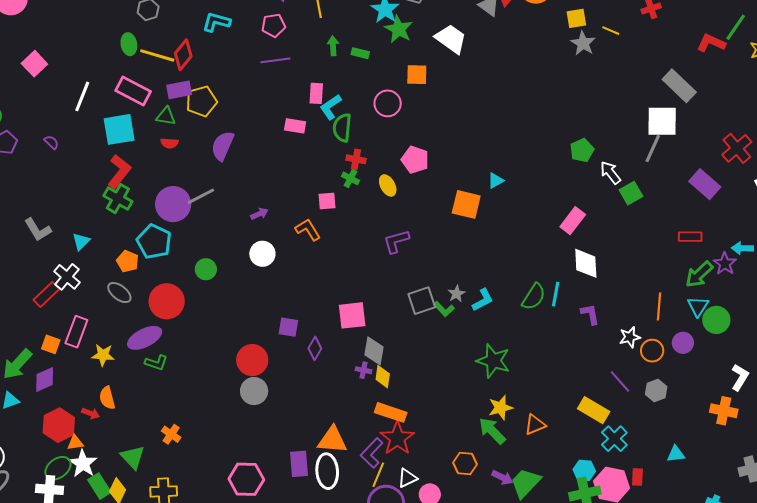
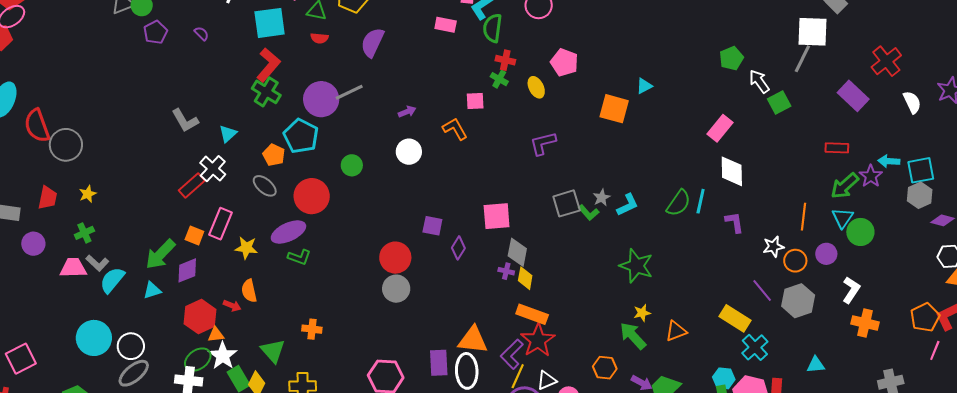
white L-shape: (740, 377) -> (851, 290), moved
gray hexagon: (656, 390) -> (798, 301), size x1.5
yellow star: (501, 408) -> (642, 313), size x0.7
orange cross: (171, 434) -> (312, 329), turned -30

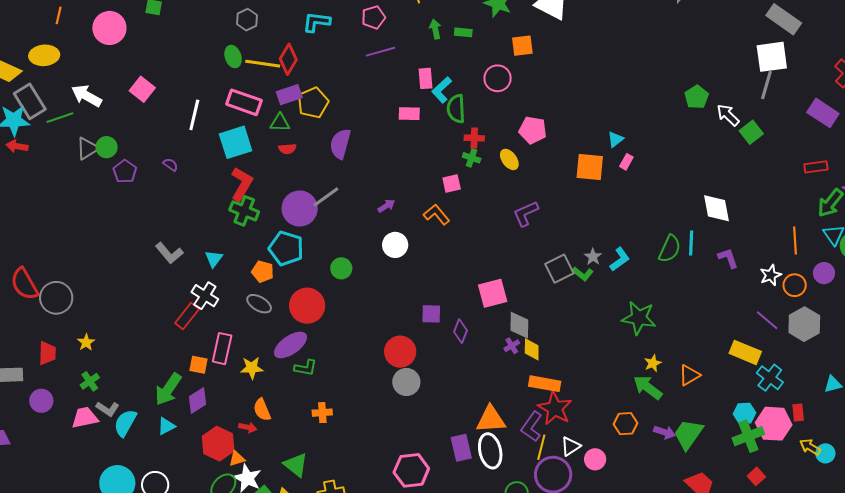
pink rectangle: (720, 128) -> (626, 162), moved, size x0.6
purple cross: (506, 271) -> (512, 346), turned -35
orange cross: (312, 329) -> (322, 413), moved

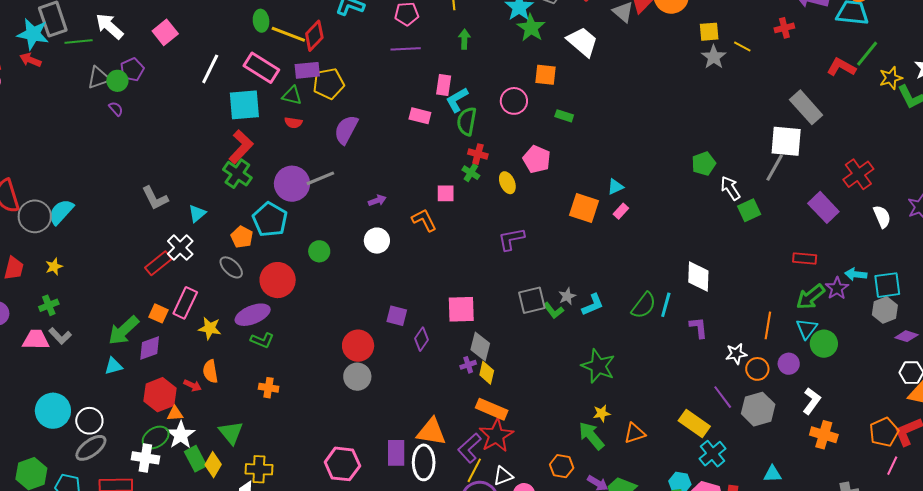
green rectangle: (463, 32) -> (564, 116), moved
purple semicircle: (170, 165) -> (116, 109), moved
purple pentagon: (125, 171) -> (132, 70), moved
cyan semicircle: (125, 423) -> (61, 212), moved

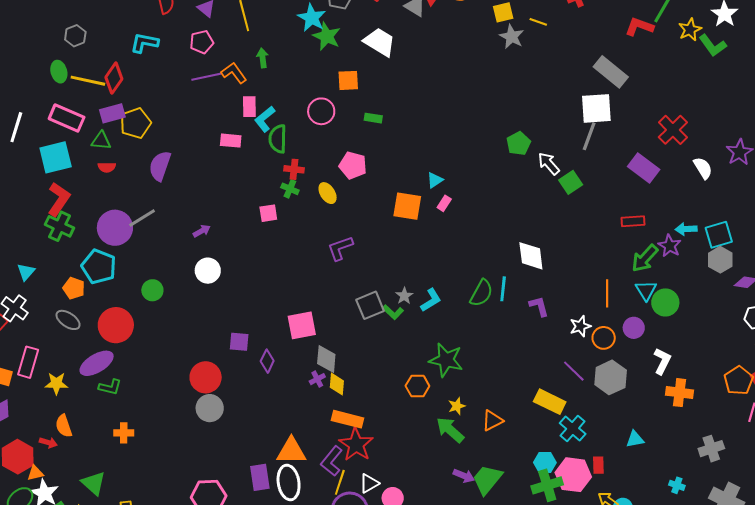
orange L-shape: (424, 220) -> (234, 73), moved
orange hexagon: (562, 466) -> (417, 386), moved

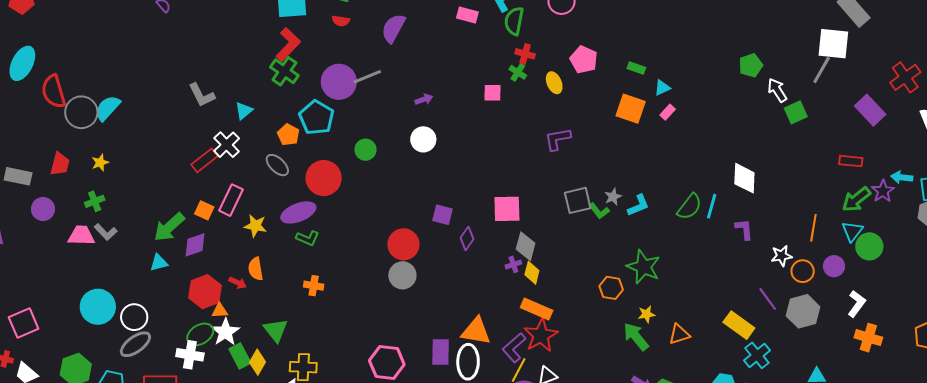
green rectangle: (373, 118) -> (636, 68), moved

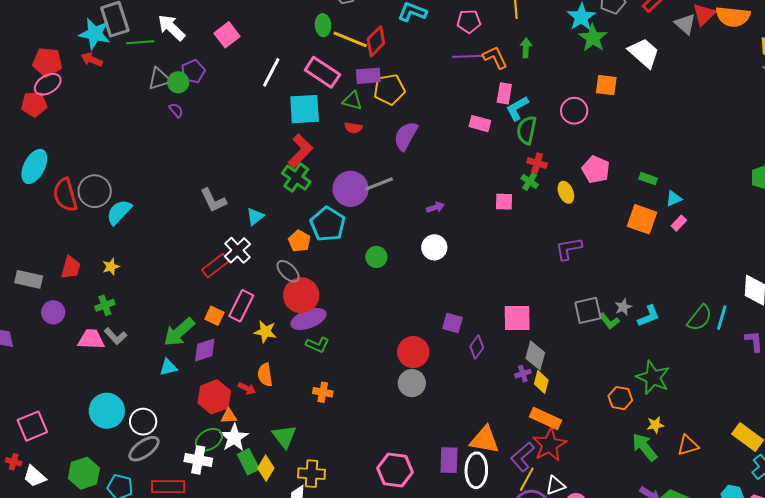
gray circle: (81, 112) -> (95, 191), moved
red circle: (324, 178) -> (301, 295), moved

